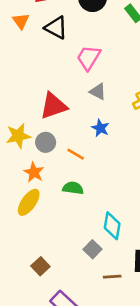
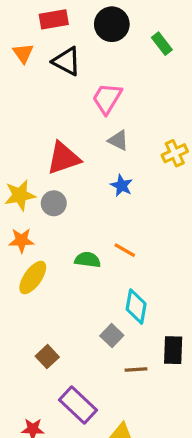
orange line: (76, 154) -> (125, 250), moved
orange star: (34, 172) -> (21, 240), moved, turned -30

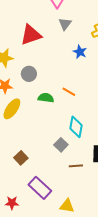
gray triangle: (118, 140) -> (65, 24), turned 40
blue star: (122, 186) -> (80, 52), moved
gray circle: (54, 203) -> (29, 74), moved

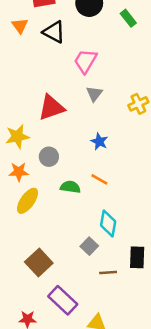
blue star: (80, 52) -> (99, 142), moved
brown square: (21, 158) -> (39, 262), size x1.5

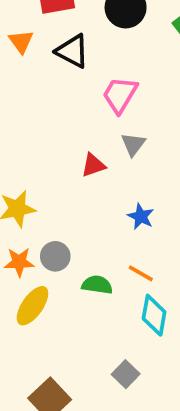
red triangle: (51, 108) -> (93, 165), moved, size x0.6
gray circle: (49, 157) -> (55, 256), moved
cyan diamond: (108, 223) -> (154, 315), moved

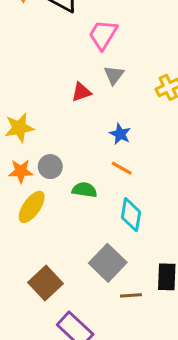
orange line: (141, 273) -> (122, 168), moved
gray square: (126, 374) -> (108, 263), size x1.6

